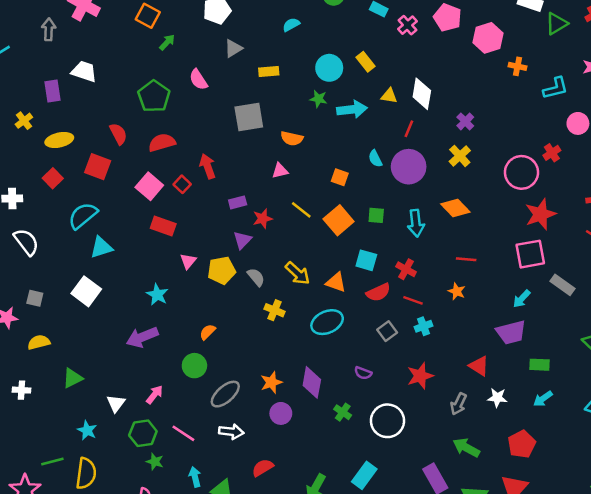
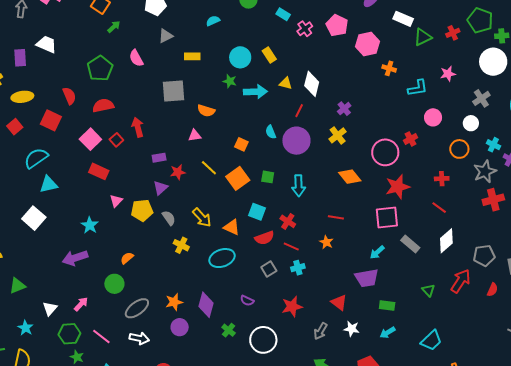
orange diamond: (455, 208) -> (350, 177), moved

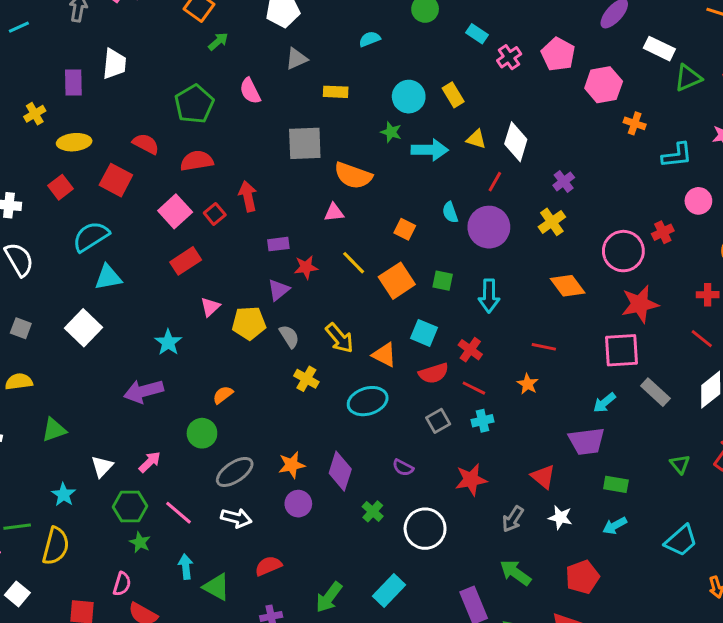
white trapezoid: (46, 44) -> (114, 64), turned 70
red semicircle: (69, 96) -> (146, 144), turned -42
orange semicircle: (206, 111) -> (353, 176), size x1.4
red rectangle: (99, 171) -> (186, 261), turned -60

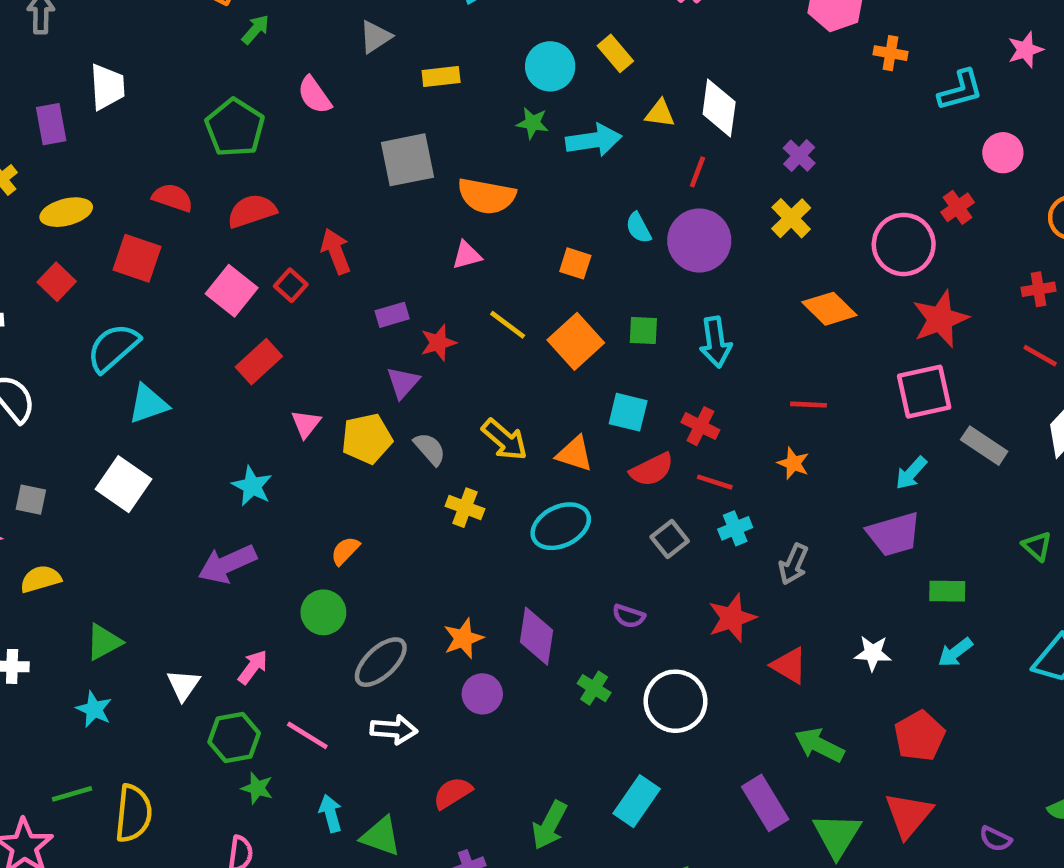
red triangle: (543, 477) -> (789, 665), moved
cyan star: (64, 495) -> (94, 709), moved
gray arrow: (513, 519) -> (793, 564), moved

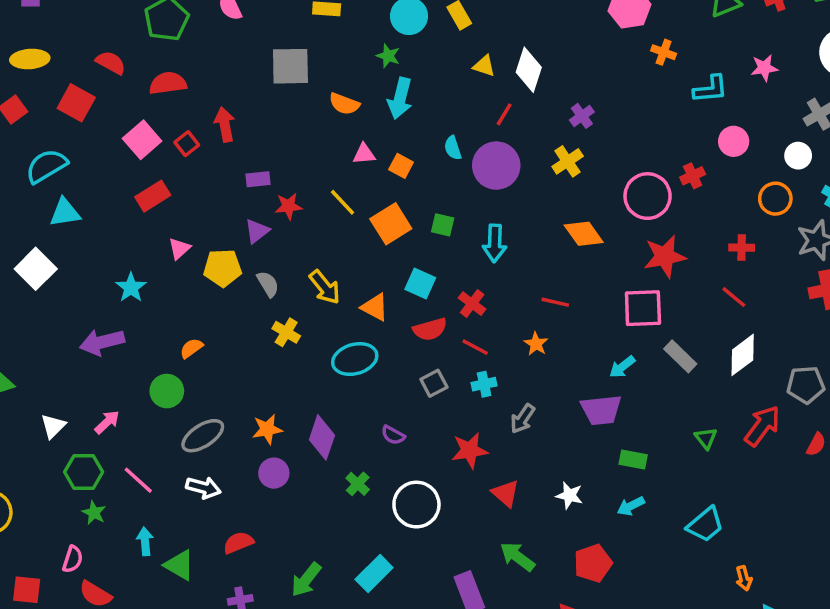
cyan arrow: (594, 140) -> (400, 98), moved, turned 102
orange semicircle: (487, 196) -> (344, 104), size x0.7
pink triangle: (467, 255) -> (364, 154), moved

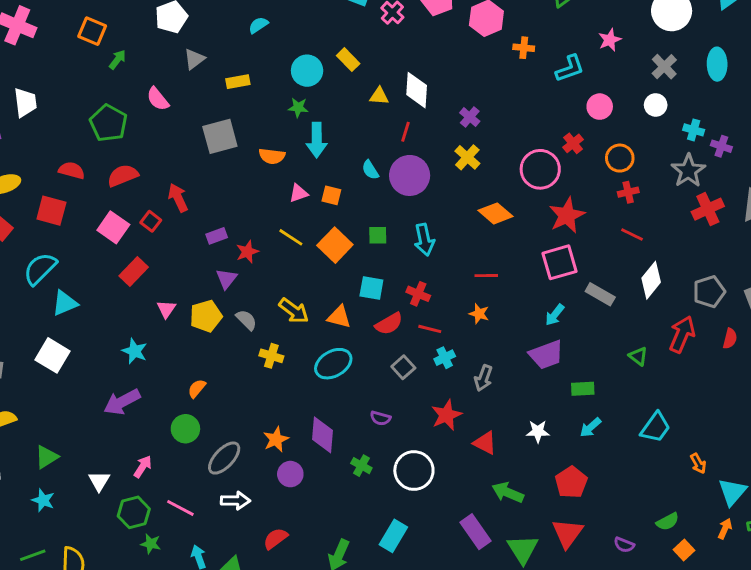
orange circle: (775, 199) -> (620, 158), moved

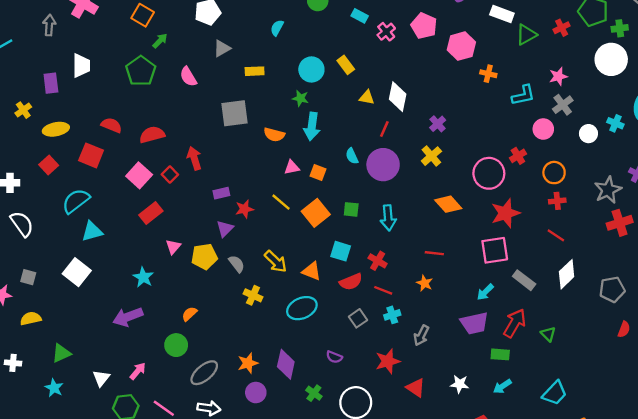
cyan semicircle: (258, 25) -> (277, 28), turned -35
gray cross: (664, 67) -> (563, 105), moved
green pentagon: (108, 123) -> (141, 71), moved
cyan cross: (694, 130) -> (615, 123), moved
red arrow: (682, 334) -> (515, 323), moved

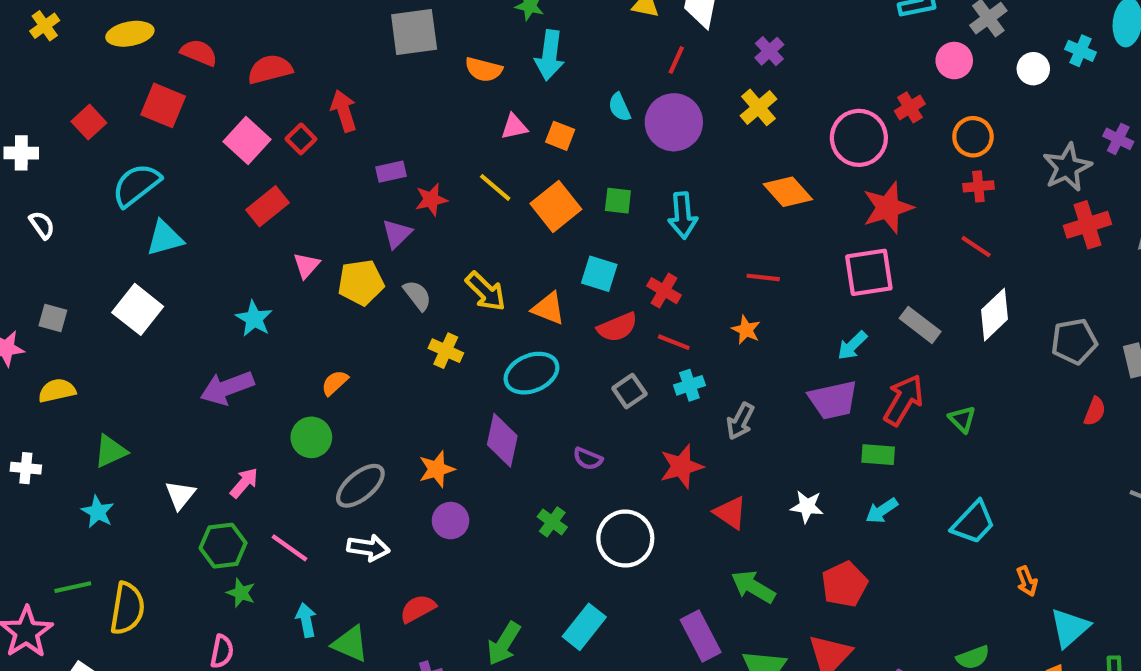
yellow ellipse: (56, 129) -> (130, 34), moved
white semicircle: (22, 224) -> (42, 225), size x0.6
purple diamond: (286, 364) -> (502, 440), moved

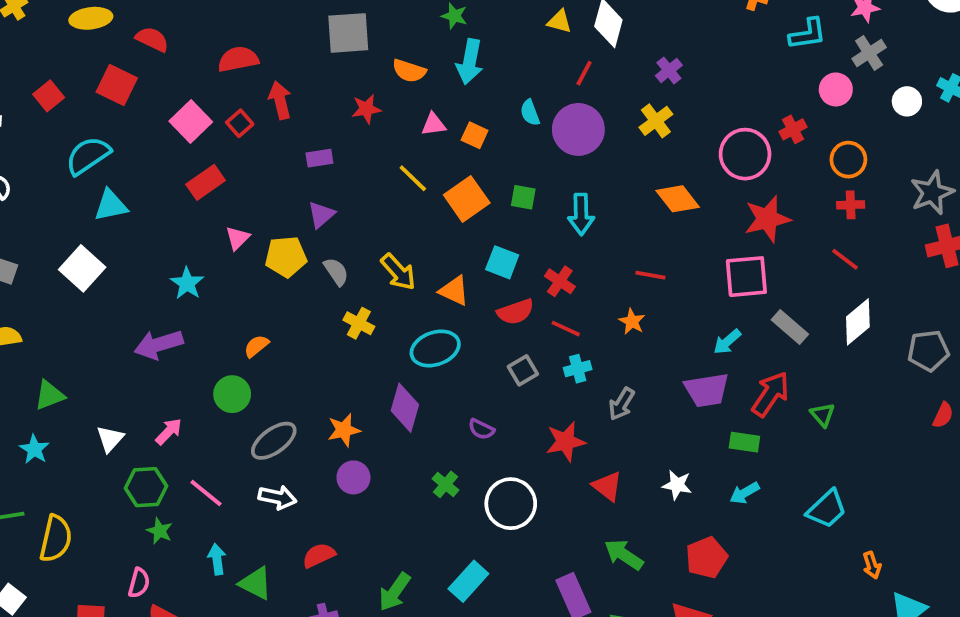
red semicircle: (270, 69) -> (238, 59), moved
red star: (431, 200) -> (366, 109), moved

